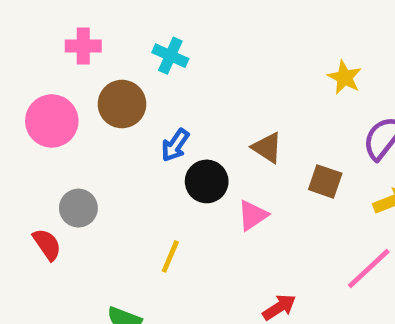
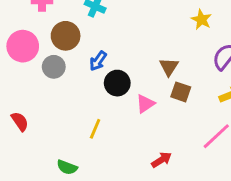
brown triangle: (267, 148) -> (169, 67), moved, turned 30
brown square: (325, 181) -> (181, 92), moved
gray circle: (78, 208) -> (54, 67), moved

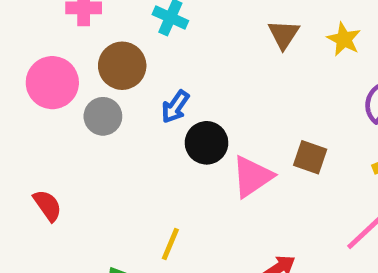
brown triangle: (169, 67) -> (284, 34), moved
pink triangle: (145, 104) -> (252, 177), size x1.4
yellow line: (95, 129) -> (170, 244), moved

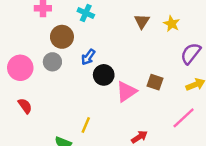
pink circle: (52, 83) -> (20, 68), moved

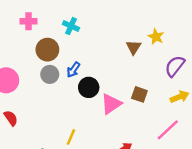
brown triangle: (142, 21) -> (134, 47), moved
gray circle: (52, 62) -> (50, 74), moved

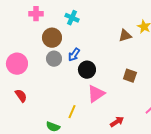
brown triangle: (134, 47) -> (125, 36), turned 40
pink triangle: (111, 104) -> (96, 94), moved

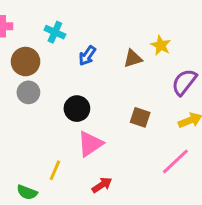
blue arrow: (74, 55) -> (87, 56), moved
red arrow: (117, 122) -> (102, 185), moved

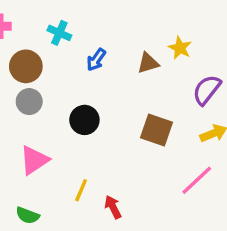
brown square: (140, 117) -> (156, 130), size x1.4
pink triangle: (90, 144) -> (34, 160), moved
yellow line: (55, 170) -> (81, 190), moved
red arrow: (102, 185) -> (113, 207), turned -84

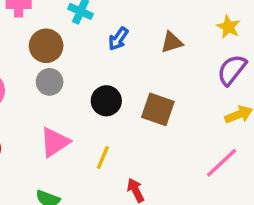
yellow star: (180, 48) -> (228, 27), moved
brown square: (156, 130) -> (158, 109), moved
yellow line: (81, 190) -> (103, 158), moved

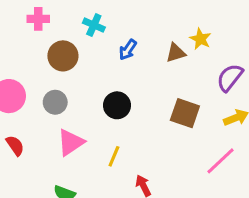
yellow star: (228, 27) -> (200, 39), moved
gray circle: (50, 82) -> (55, 102), moved
brown square: (158, 109) -> (185, 113), moved

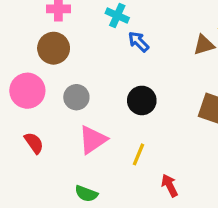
blue arrow: (128, 50) -> (139, 42), moved, turned 100
brown circle: (63, 56) -> (54, 48), moved

